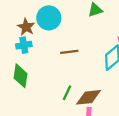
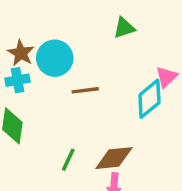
cyan circle: (49, 18) -> (55, 58), moved
green line: (67, 93) -> (68, 160), moved

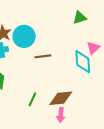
green triangle: (124, 28) -> (80, 18), moved
cyan diamond: (149, 99) -> (83, 62), turned -55

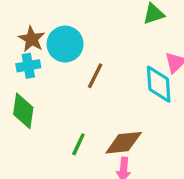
brown line: (43, 56) -> (95, 76), turned -56

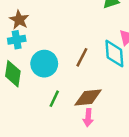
cyan circle: (65, 44) -> (44, 64), moved
brown line: (95, 76) -> (82, 57), moved

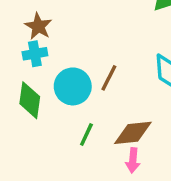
brown line: (82, 57) -> (109, 78), moved

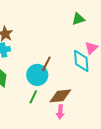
cyan circle: (73, 86) -> (37, 75), moved

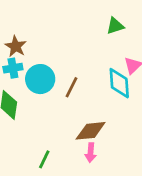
cyan circle: (37, 75) -> (40, 79), moved
green line: (33, 97) -> (44, 159), moved

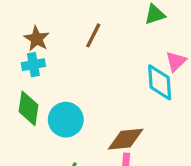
cyan circle: (40, 79) -> (66, 120), moved
brown line: (72, 87) -> (93, 35), moved

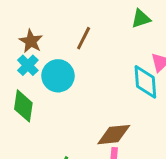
cyan cross: (33, 65) -> (28, 65), turned -35
cyan circle: (66, 120) -> (58, 76), moved

